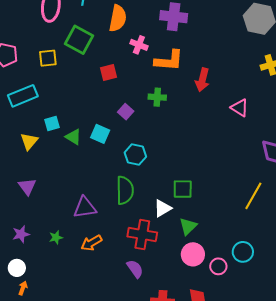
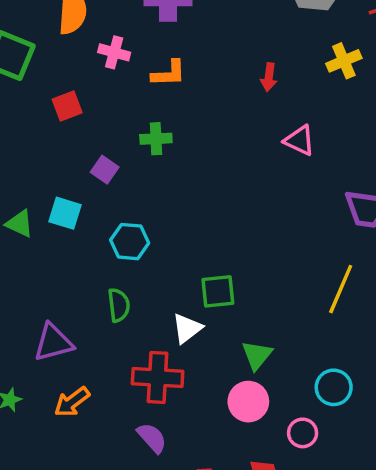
orange L-shape: (169, 61) -> (169, 73), size x0.7
red arrow: (202, 80) -> (269, 77), moved, size x0.7
green semicircle: (125, 190) -> (119, 305), size x0.7
green triangle: (188, 226) -> (257, 355), moved
pink circle: (218, 266) -> (303, 433), moved

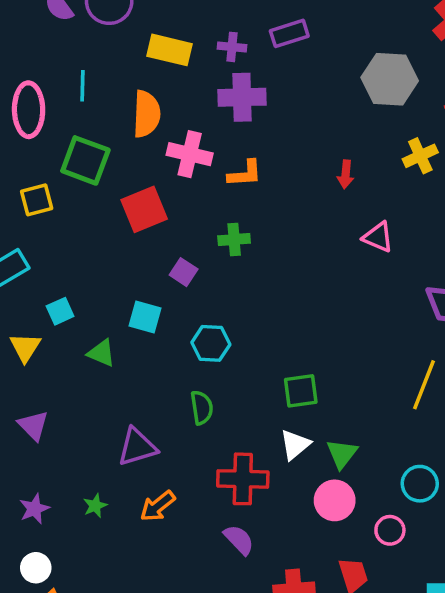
pink cross: (114, 52) -> (190, 154), size x1.4
red square: (67, 106) -> (144, 209), size x1.5
green triangle: (20, 224) -> (101, 353), moved
white triangle: (187, 328) -> (295, 445), moved

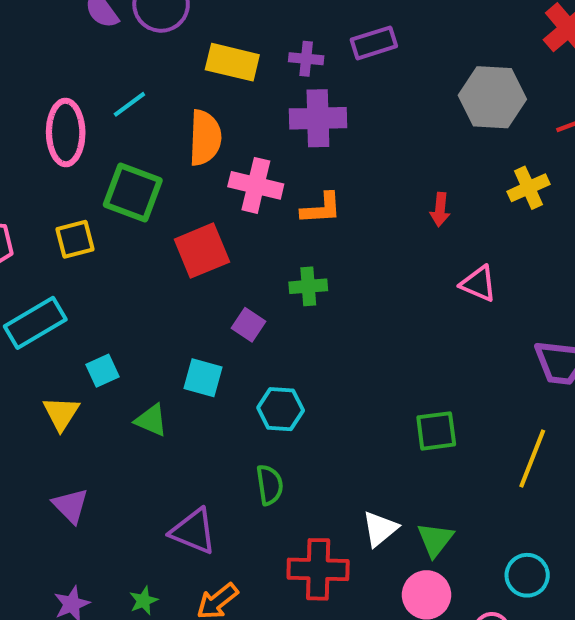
cyan line: (82, 86) -> (129, 104), turned 52
green square: (301, 391) -> (436, 431), moved
purple triangle: (137, 447) -> (193, 531), turned 39

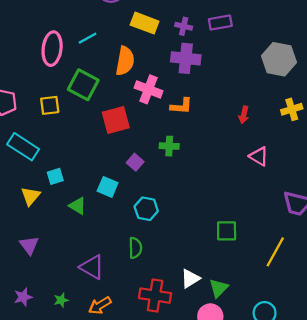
cyan rectangle: (35, 323) -> (23, 147), turned 56

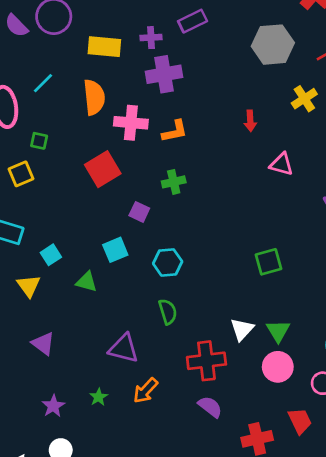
green square: (83, 85) -> (39, 141), moved, size x0.5
cyan square: (108, 187) -> (115, 250), turned -30

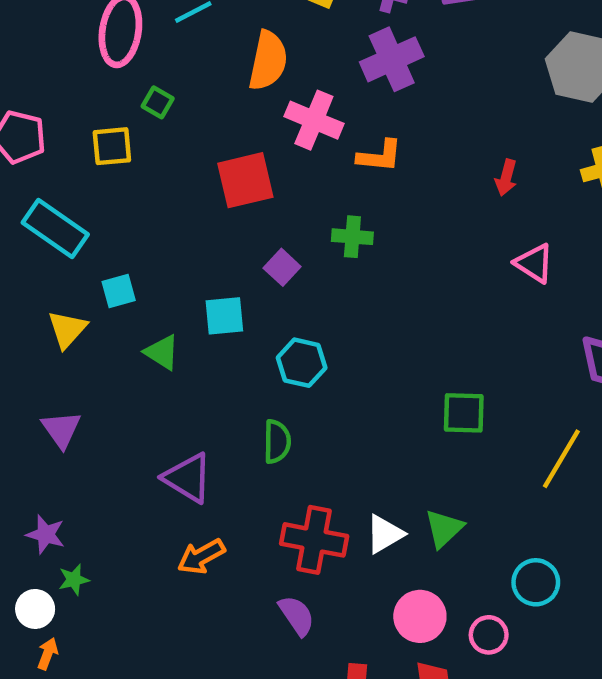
purple cross: (164, 74) -> (392, 59), turned -32
white triangle: (242, 329) -> (385, 534), moved
pink circle: (278, 367) -> (420, 616), moved
green star: (99, 397) -> (74, 580), moved
purple star: (53, 406) -> (46, 534), turned 30

